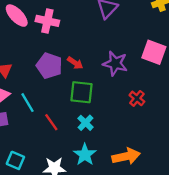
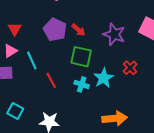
cyan cross: (86, 123) -> (82, 84), turned -32
cyan star: (85, 155) -> (104, 78), moved

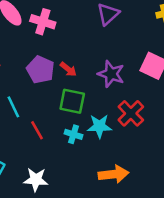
red cross: (130, 68) -> (131, 113), size x1.5
cyan star: (104, 78) -> (99, 126), turned 30

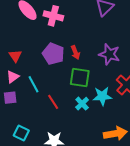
red arrow: (68, 69) -> (75, 52), turned 32
cyan cross: (73, 134) -> (82, 104), turned 32

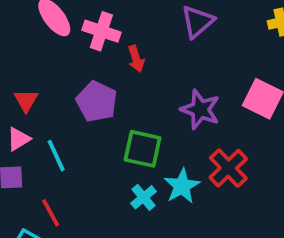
red arrow: (75, 52) -> (136, 59), moved
cyan star: (102, 96) -> (182, 186), turned -30
red line: (53, 102) -> (51, 213), moved

